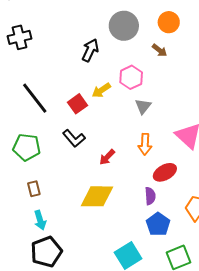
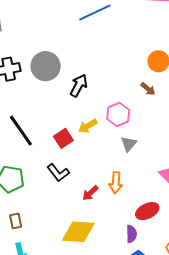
gray circle: (124, 26) -> (46, 66), moved
orange arrow: (145, 144) -> (116, 183), moved

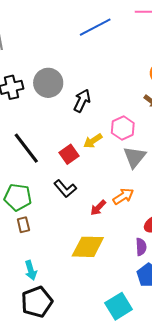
gray triangle: (129, 144) -> (135, 157), size x1.4
orange arrow: (116, 183) -> (123, 196), turned -125
brown rectangle: (16, 221) -> (23, 225), moved

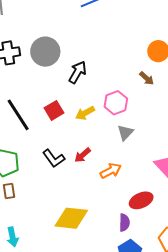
red square: (69, 154) -> (54, 110), moved
gray triangle: (135, 157) -> (125, 133), size x0.7
red arrow: (98, 208) -> (83, 155), moved

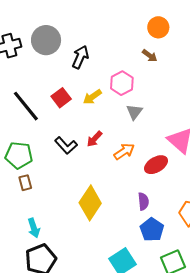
red ellipse: (141, 200) -> (156, 165), moved
yellow diamond: (71, 218) -> (90, 203), turned -56

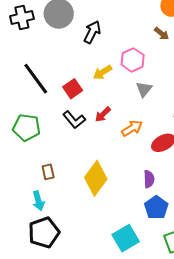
red square: (61, 98) -> (73, 89), moved
brown rectangle: (25, 183) -> (48, 172), moved

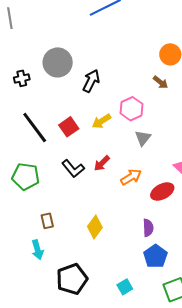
black cross: (22, 18) -> (22, 78), moved, size x0.7
red square: (73, 89) -> (69, 127), moved
yellow diamond: (96, 178) -> (95, 227), size x0.7
black pentagon: (44, 232) -> (72, 279), moved
cyan square: (126, 238) -> (125, 287), size x0.6

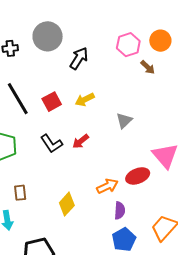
pink hexagon: (132, 109) -> (128, 45), moved
orange arrow: (131, 177) -> (107, 186), moved

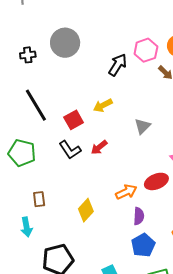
black arrow: (79, 58) -> (118, 65), moved
red square: (52, 102) -> (74, 120), moved

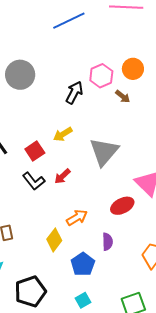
gray triangle: (142, 126) -> (104, 152), size x1.8
orange arrow: (126, 192) -> (77, 218), moved
blue pentagon: (143, 245) -> (83, 264), moved

